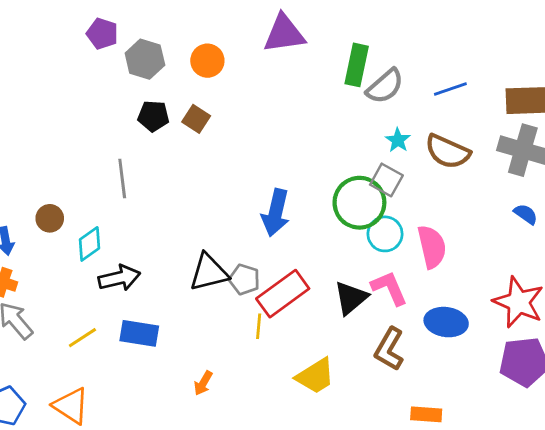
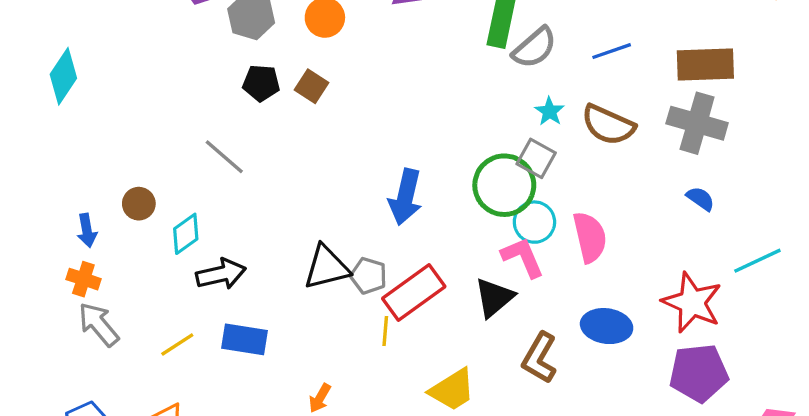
gray line: (122, 179) -> (224, 157), turned -42
pink L-shape: (389, 288) -> (523, 257), moved

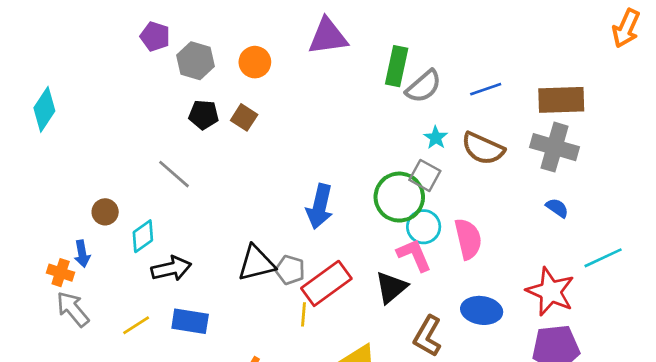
blue arrow: (87, 230) -> (82, 254), moved

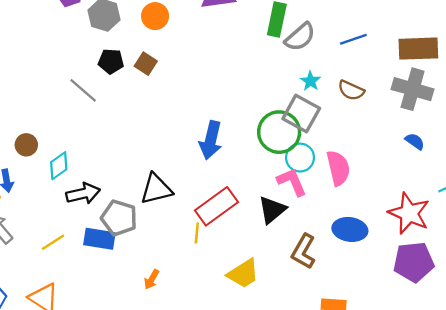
brown semicircle: (483, 148) -> (351, 90), size x0.7
gray line: (174, 174) -> (83, 90), moved
gray square: (425, 175) -> (301, 114), size x1.4
gray pentagon: (290, 270) -> (119, 218), moved, size x1.4

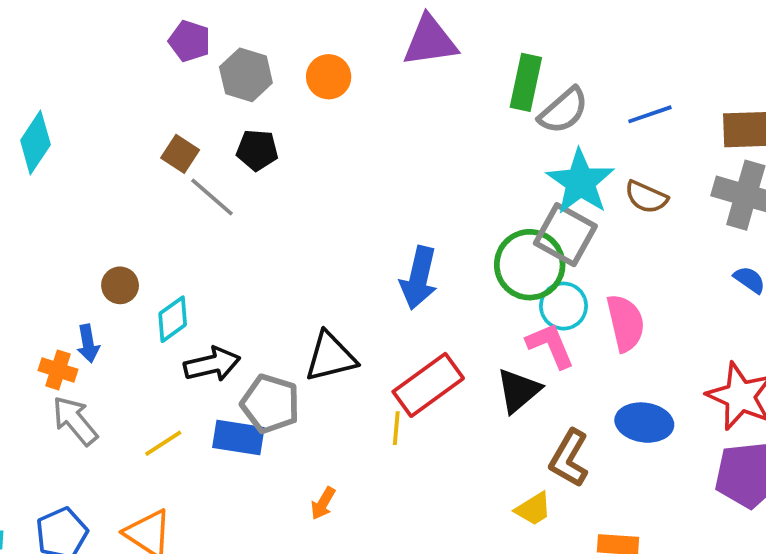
brown square: (146, 64) -> (180, 154), moved
cyan star: (310, 81) -> (580, 182), size x2.0
yellow trapezoid: (243, 274) -> (533, 509), moved, size x0.7

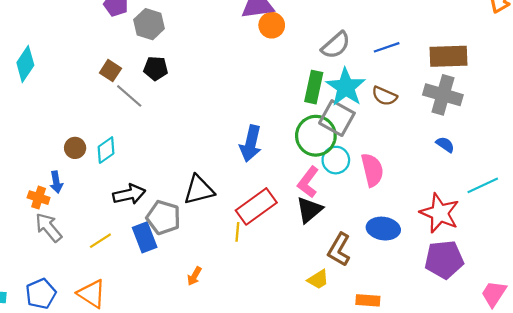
orange circle: (329, 77) -> (272, 25), moved
green rectangle: (526, 82) -> (314, 87), moved
cyan diamond: (173, 319) -> (106, 150), moved
pink L-shape: (550, 345) -> (308, 182), moved, turned -120
blue rectangle: (238, 438) -> (145, 237), turned 60

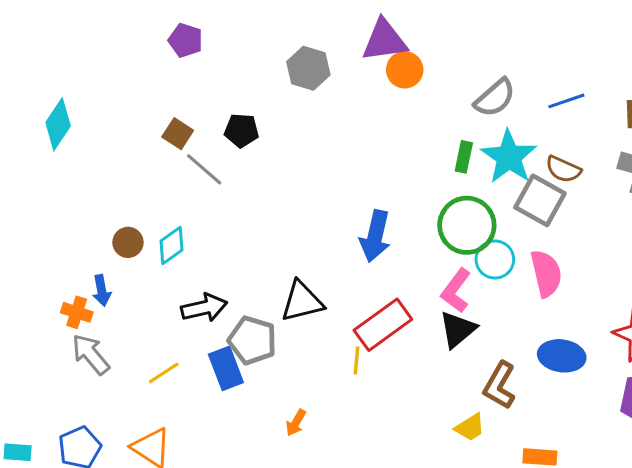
gray hexagon: (149, 24) -> (308, 68), moved
green rectangle: (314, 87) -> (464, 157), size x0.7
gray square: (337, 118) -> (540, 200), moved

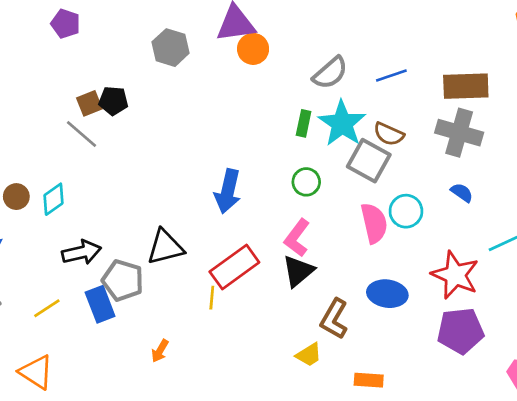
brown square: (178, 134) -> (89, 103), moved, turned 35
green circle: (467, 225) -> (306, 182), size x0.6
cyan circle: (495, 259) -> (406, 211), moved

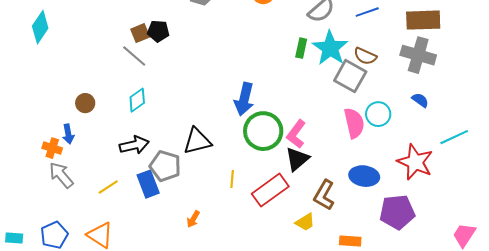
green circle: (306, 182) -> (263, 131), moved, size x1.8
cyan diamond: (54, 199) -> (137, 100), moved
red rectangle: (234, 267) -> (270, 190), moved
purple pentagon: (461, 331) -> (397, 212), moved

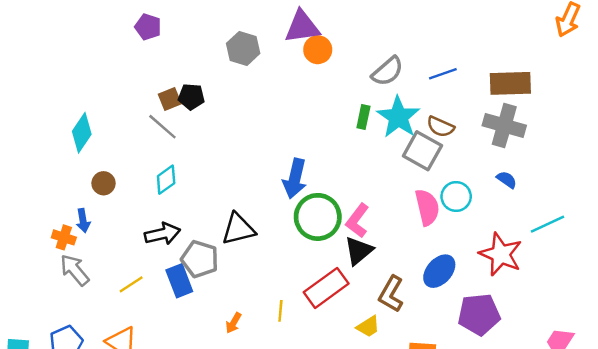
cyan diamond: (40, 27) -> (82, 133), moved
blue ellipse: (364, 176) -> (439, 271), turned -56
yellow line: (232, 179) -> (280, 311), moved

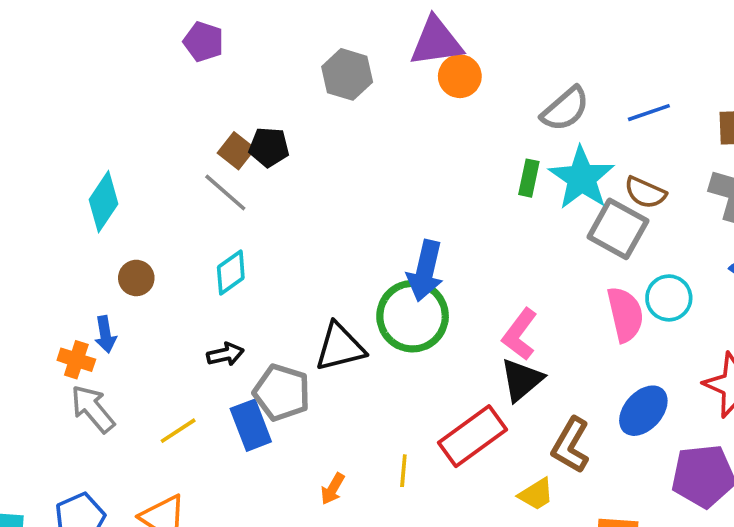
brown square: (170, 99) -> (236, 151), turned -30
green circle: (318, 217) -> (413, 316), moved
black arrow: (162, 234) -> (225, 354), size x0.7

